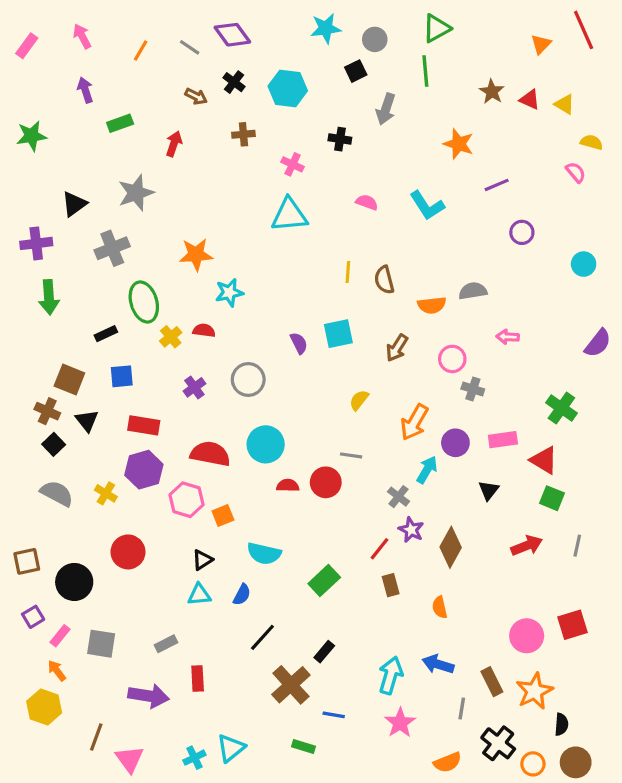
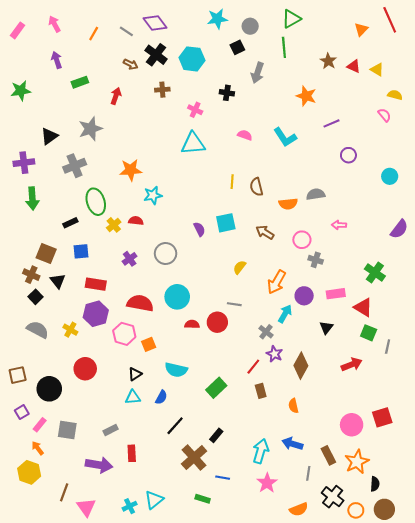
black cross: (234, 82) -> (156, 55), size x1.5
brown arrow: (397, 348) -> (265, 232), turned 90
gray line: (577, 546) -> (388, 347), moved

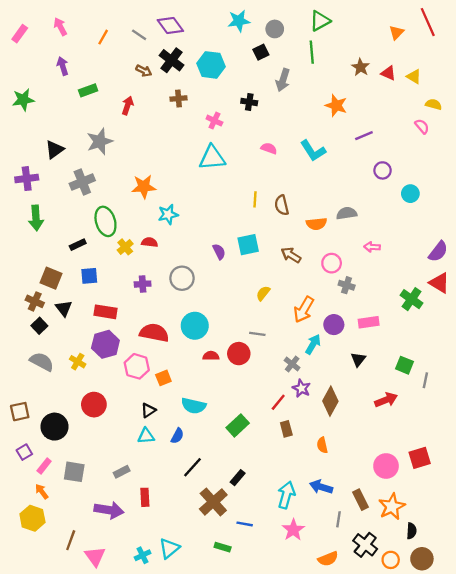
cyan circle: (390, 176) -> (410, 194), moved
purple cross: (130, 259) -> (143, 284), turned 32
red triangle: (363, 307) -> (439, 283), moved

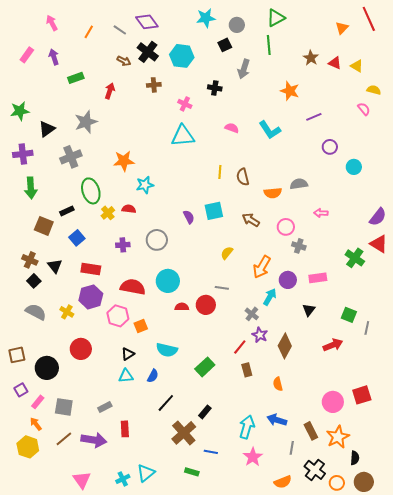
pink rectangle: (20, 34) -> (27, 55), moved
green star: (23, 100) -> (20, 111), moved
blue square: (89, 276) -> (77, 238), turned -35
brown square: (51, 278) -> (44, 226), moved
brown line: (71, 540) -> (64, 439), moved, turned 30

